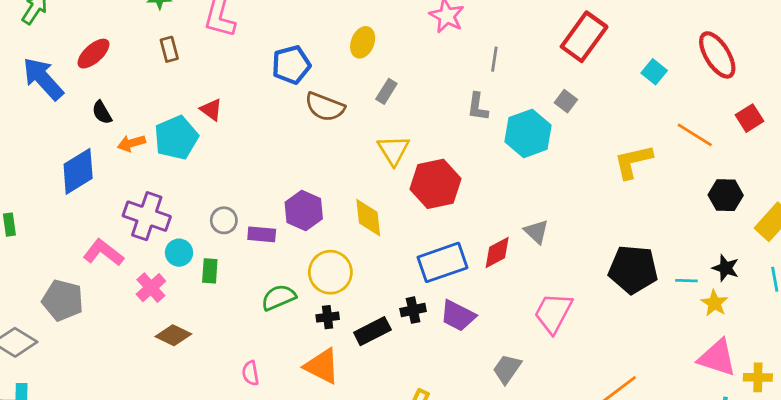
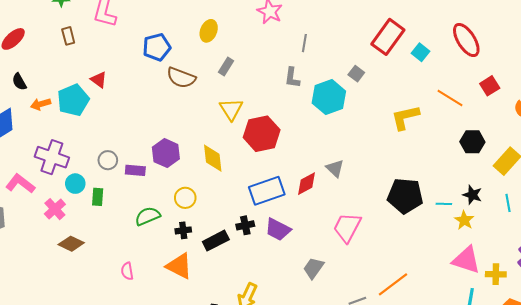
red rectangle: (584, 37) -> (388, 37), moved
yellow circle: (330, 272) -> (185, 198), size x0.7

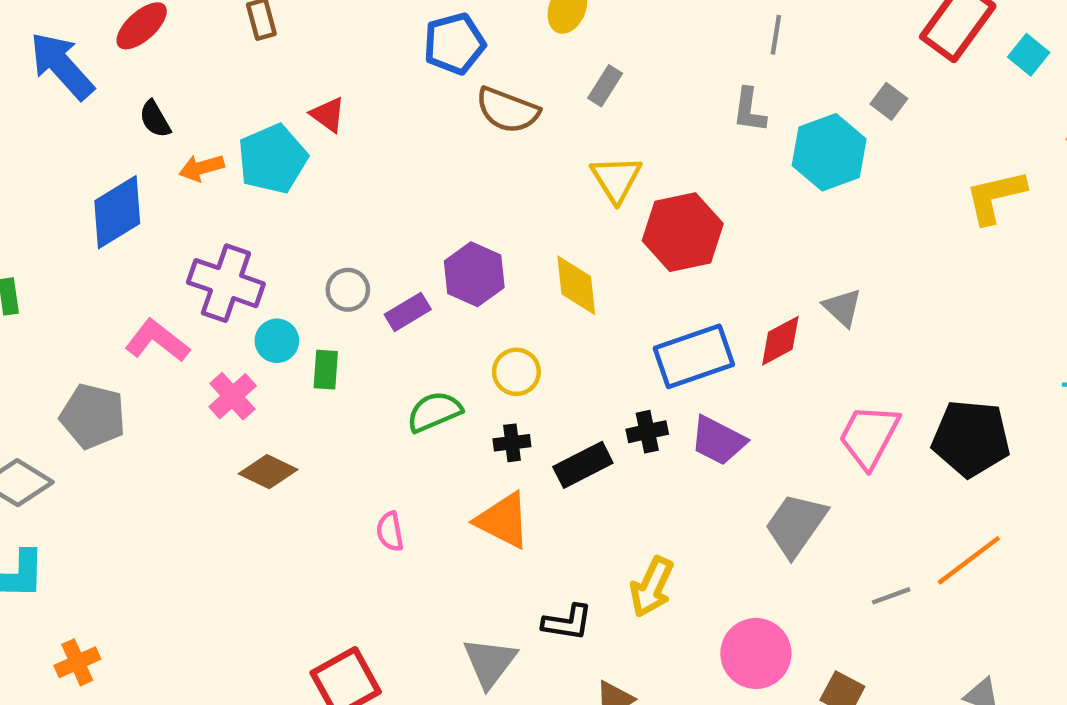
purple rectangle: (135, 170) -> (408, 312), turned -36
black pentagon: (405, 196) -> (971, 438), moved
gray trapezoid: (314, 268) -> (796, 525), size x1.4

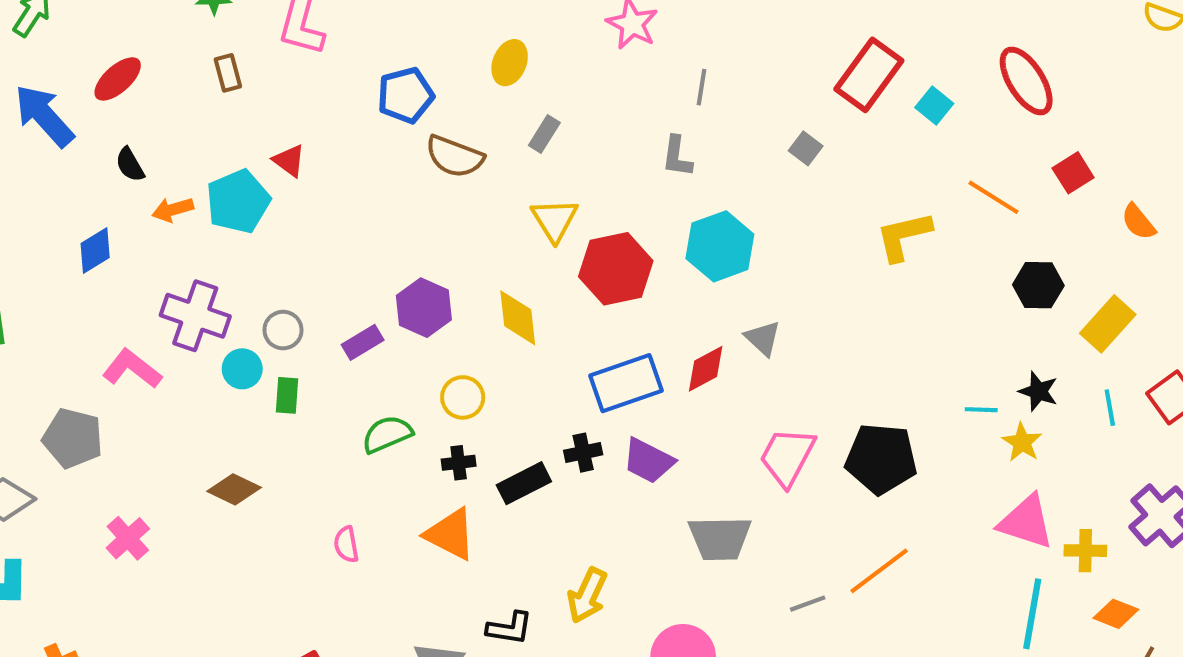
cyan hexagon: (829, 152) -> (720, 246), moved
blue diamond: (117, 212) -> (95, 250), size x0.7
gray circle: (348, 290) -> (283, 330), moved
pink cross: (233, 396) -> (128, 538), moved
gray trapezoid: (796, 525) -> (720, 538), turned -126

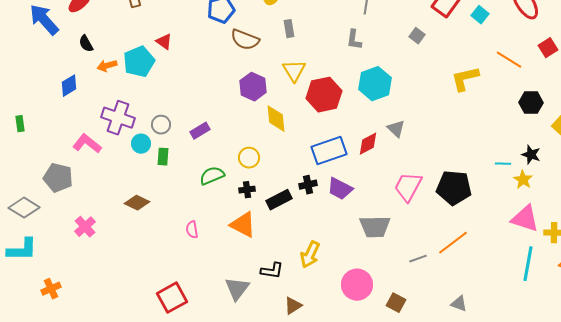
gray rectangle: (544, 134) -> (289, 29), turned -42
purple hexagon: (424, 308) -> (253, 87), moved

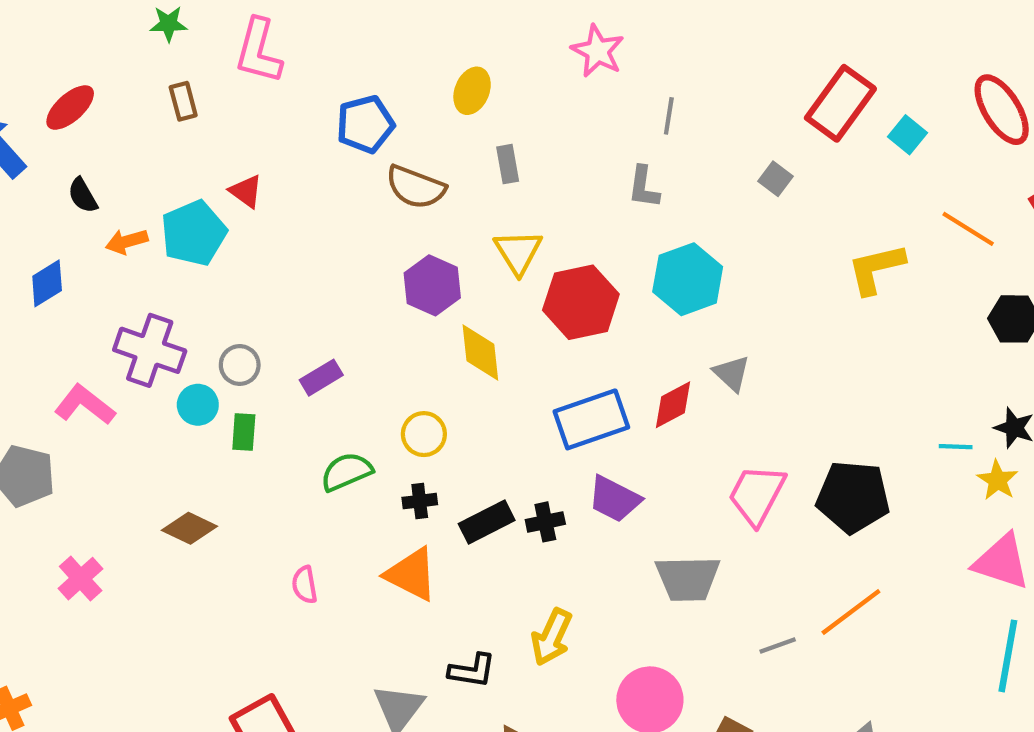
black cross: (308, 185) -> (545, 522), moved

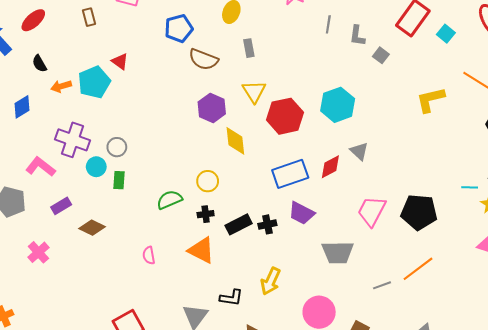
gray L-shape: (644, 187) -> (357, 36), moved
purple rectangle: (321, 378) -> (61, 206), moved

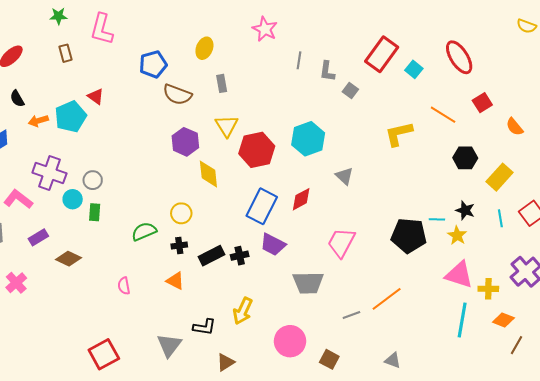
gray triangle: (359, 151) -> (344, 176), moved
blue rectangle: (290, 174) -> (262, 206), turned -44
black pentagon: (419, 212) -> (409, 235), moved
orange triangle: (201, 250) -> (175, 281), size x0.7

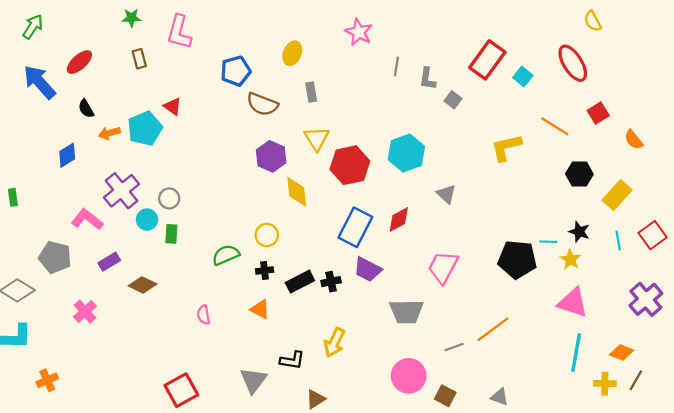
yellow semicircle: (527, 26) -> (593, 21), moved, turned 42
purple cross: (49, 173) -> (122, 191), turned 32
yellow cross: (488, 289) -> (605, 384), moved
pink circle: (290, 341) -> (409, 376), moved
brown square: (329, 359) -> (445, 396), moved

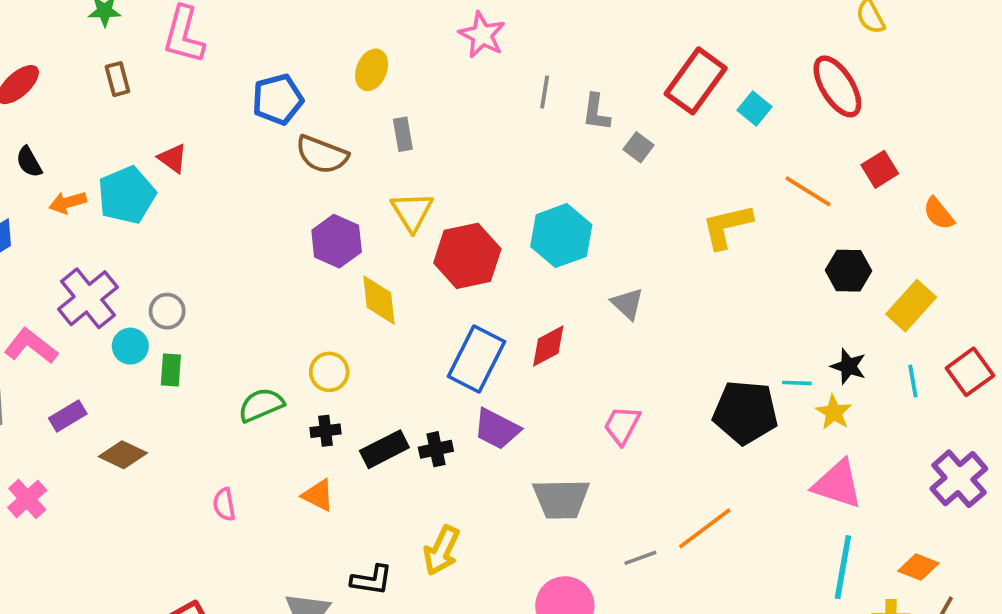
pink trapezoid: (443, 267) -> (622, 425), size x0.7

